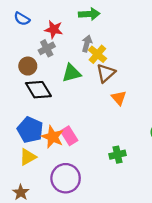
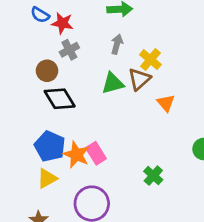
red star: (54, 29) -> (62, 23), moved
yellow cross: (97, 54) -> (150, 60), moved
green triangle: (71, 73) -> (113, 83), moved
orange triangle: (119, 98) -> (166, 103), moved
green cross: (118, 155) -> (153, 176), turned -35

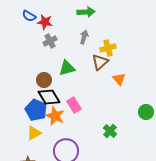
yellow cross: (150, 60) -> (108, 48), turned 35
brown circle: (47, 71) -> (44, 80), moved
green triangle: (113, 83) -> (67, 68), moved
black diamond: (60, 99) -> (49, 97), moved
pink rectangle: (96, 153) -> (74, 105), moved

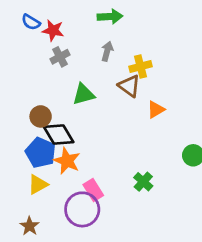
brown triangle: (100, 62) -> (129, 86), turned -42
orange triangle: (119, 79) -> (156, 110), turned 40
brown circle: (44, 80) -> (41, 116), moved
pink rectangle: (74, 105) -> (93, 190), moved

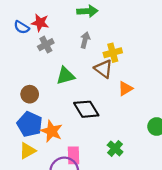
blue semicircle: (31, 22) -> (22, 27), moved
black diamond: (59, 135) -> (86, 109), moved
pink rectangle: (93, 190) -> (74, 155), turned 30

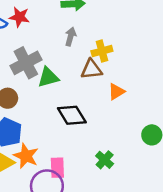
gray cross: (46, 45) -> (26, 63), moved, size x1.6
brown triangle: (104, 69) -> (91, 69), turned -42
orange star: (52, 131) -> (26, 156), moved

